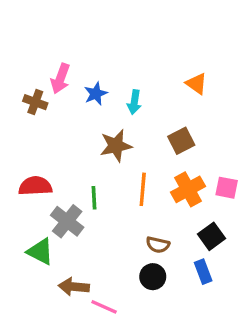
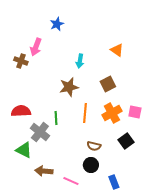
blue star: (96, 94) -> (57, 24), moved
blue rectangle: (203, 272) -> (114, 182), moved
pink line: (104, 307) -> (71, 181), moved

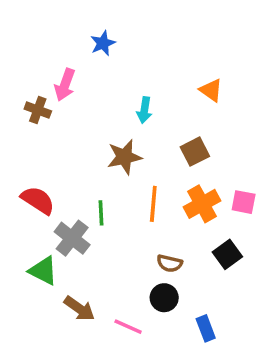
red semicircle: (21, 111) -> (38, 200), turned 36
brown arrow: (44, 171) -> (79, 309), turned -150

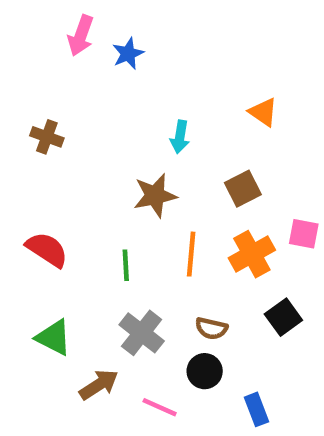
pink arrow: (65, 85) -> (81, 36), moved
pink square: (244, 202) -> (304, 234), moved
gray cross: (72, 238) -> (142, 333), moved
brown arrow: (79, 309) -> (99, 385), turned -68

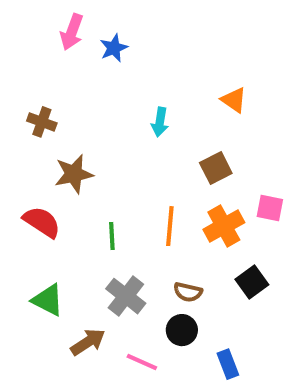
brown star: (155, 195) -> (74, 174), moved

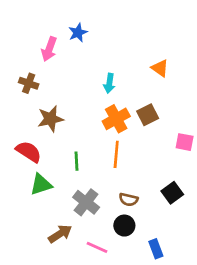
pink arrow: (72, 32) -> (49, 49), moved
orange cross: (224, 226) -> (116, 119), moved
green triangle: (48, 300) -> (41, 184), moved, turned -45

